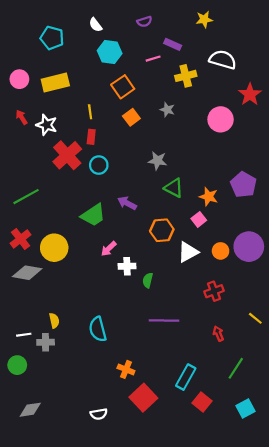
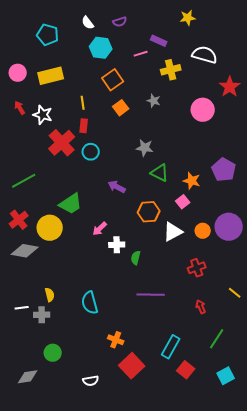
purple semicircle: (144, 22) -> (120, 22), moved
green trapezoid: (93, 215) -> (71, 204), moved
green circle: (17, 365) -> (53, 353), moved

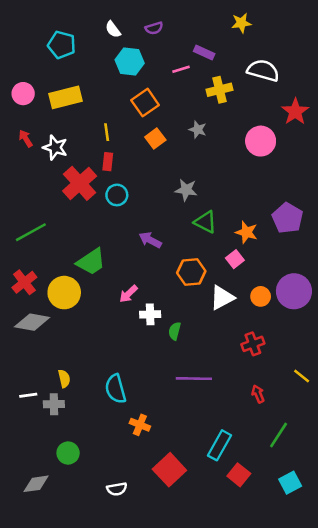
orange cross: (116, 340) -> (140, 425), moved

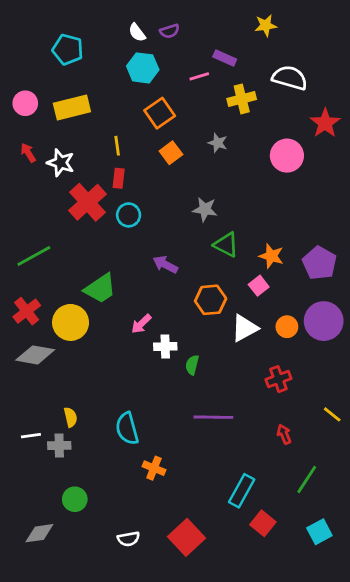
white semicircle: (113, 29) -> (137, 33), moved
purple pentagon: (288, 218) -> (319, 263), moved
red square: (169, 470) -> (187, 537), moved

